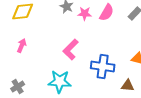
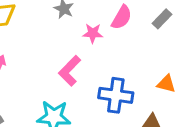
pink star: (85, 14) -> (93, 33), moved

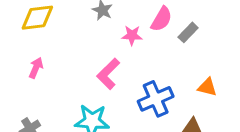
gray rectangle: (162, 19) -> (188, 32), moved
blue cross: (116, 95) -> (156, 99), turned -32

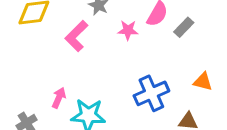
pink arrow: (36, 68) -> (59, 98), moved
pink L-shape: (108, 74) -> (76, 36), moved

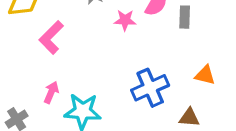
gray rectangle: (184, 27) -> (185, 17), turned -42
pink L-shape: (76, 36) -> (51, 37), moved

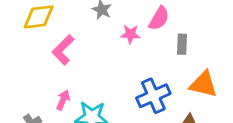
gray rectangle: (185, 17) -> (182, 44), moved
orange triangle: (205, 75) -> (203, 84), size x1.5

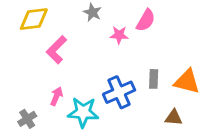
gray rectangle: (182, 44) -> (154, 79), moved
blue cross: (153, 96) -> (119, 92), moved

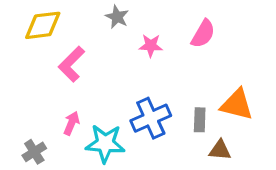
pink semicircle: (146, 20) -> (203, 34), moved
gray rectangle: (154, 79) -> (200, 120), moved

